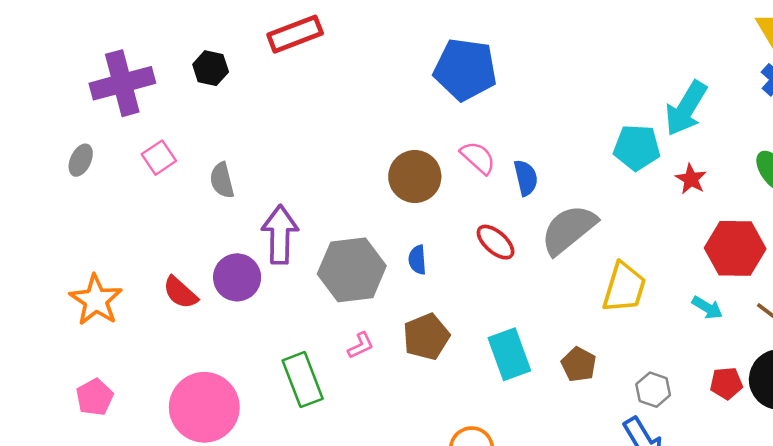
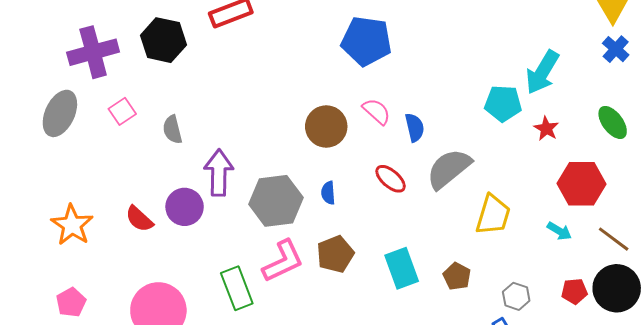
black hexagon: (211, 68) -> (163, 40), size x1.6
gray ellipse: (81, 160) -> (60, 113), size x1.8
pink L-shape: (361, 345) -> (283, 261), size x2.0

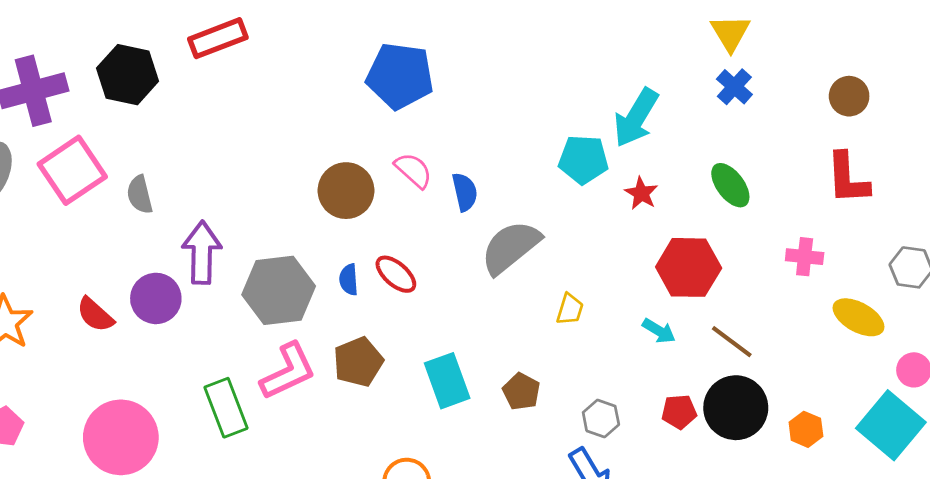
pink square: (122, 111) -> (72, 170), size x1.8
red ellipse: (391, 179) -> (396, 274), moved
yellow trapezoid: (493, 215) -> (570, 309), size x0.6

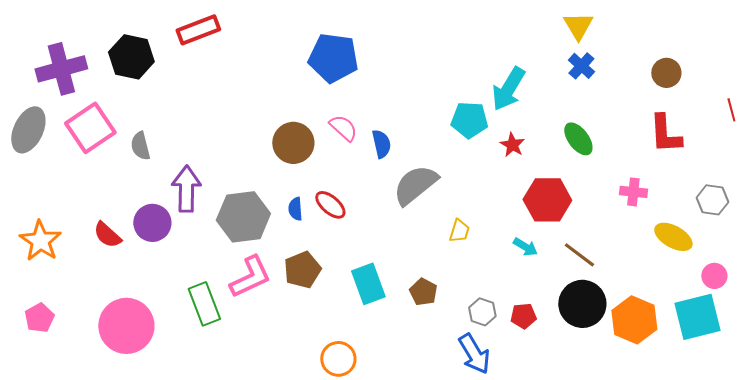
red pentagon: (679, 412) -> (523, 316), moved
cyan square: (891, 425) -> (697, 317), turned 36
orange hexagon: (806, 429) -> (634, 320), size x1.8

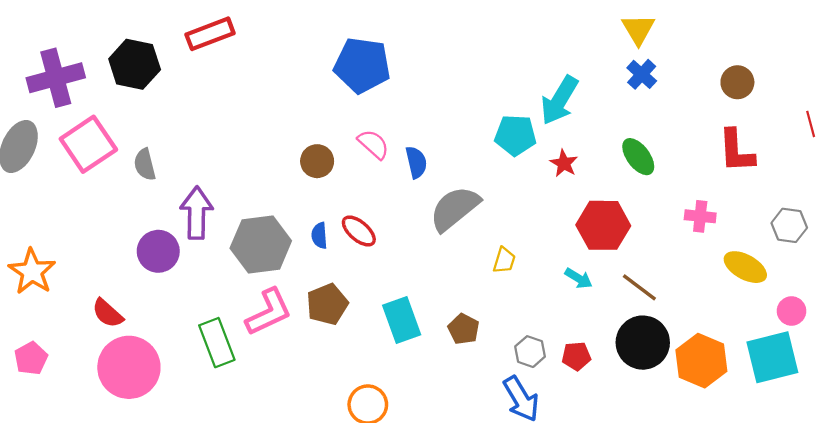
brown circle: (293, 143) -> (317, 161), size x0.7
red semicircle: (107, 235) -> (108, 313), moved

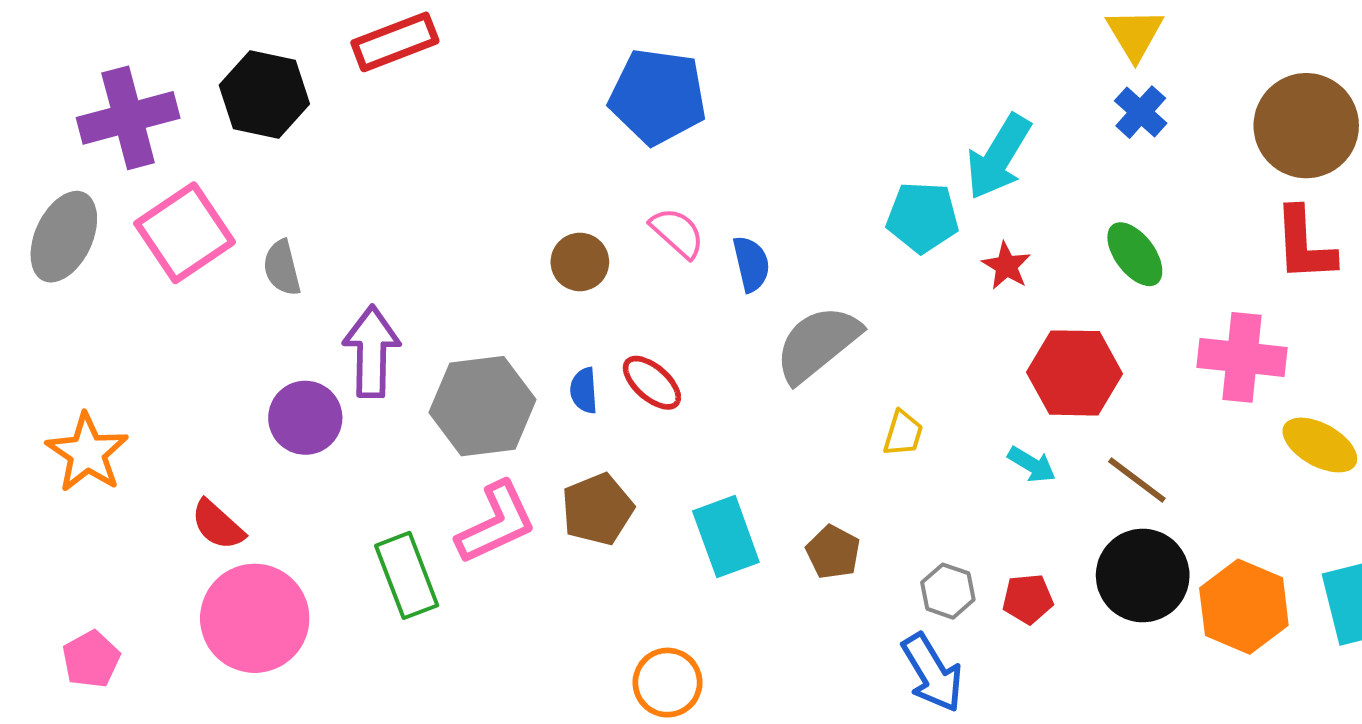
brown circle: (737, 82) -> (1306, 126), size x1.8
pink cross: (700, 216) -> (1242, 357), size x1.6
pink pentagon: (31, 358) -> (91, 659), moved

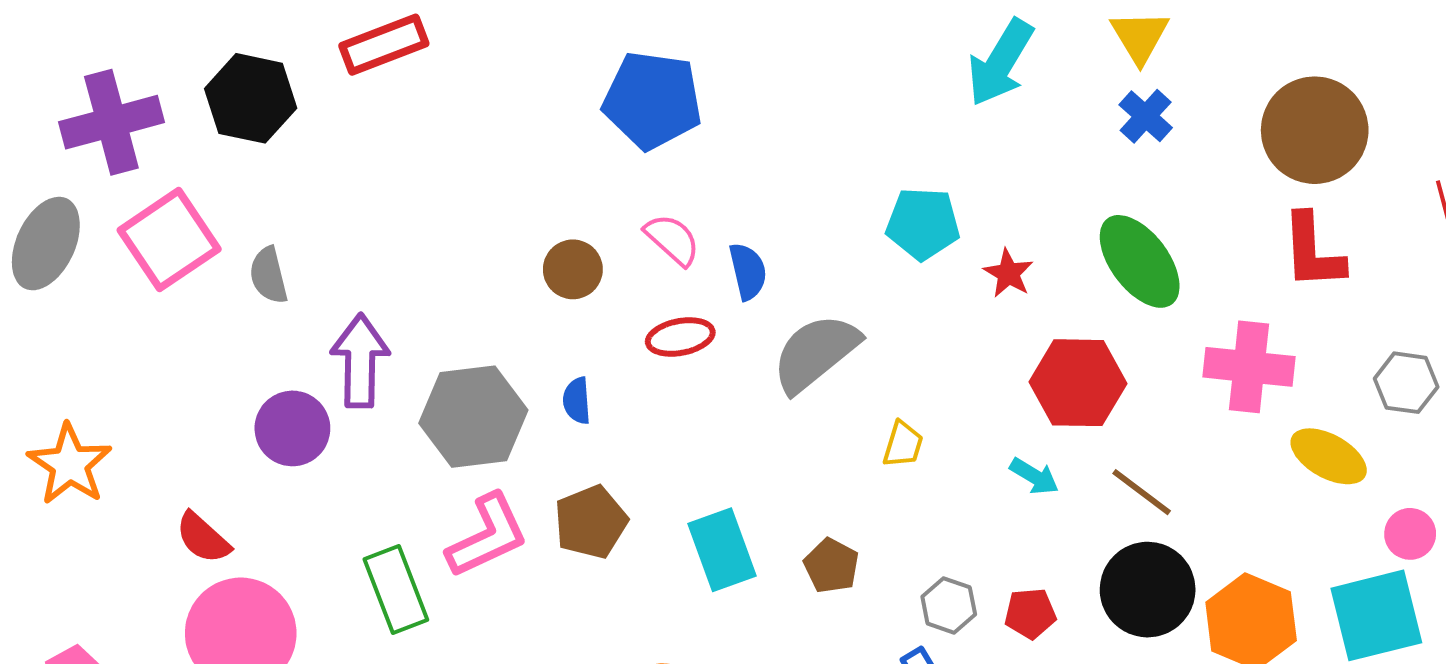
cyan arrow: (999, 157) -> (1000, 63), moved
green ellipse: (1135, 254) -> (1140, 261), size x1.4
red ellipse: (652, 383) -> (680, 337), moved, turned -52

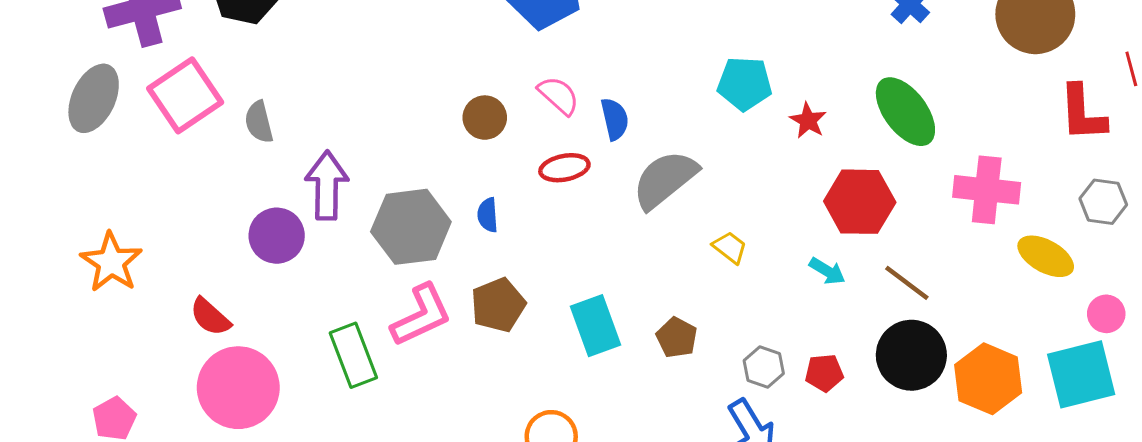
red L-shape: (1313, 251) -> (1083, 113), moved
yellow trapezoid: (903, 444) -> (730, 247), turned -69

